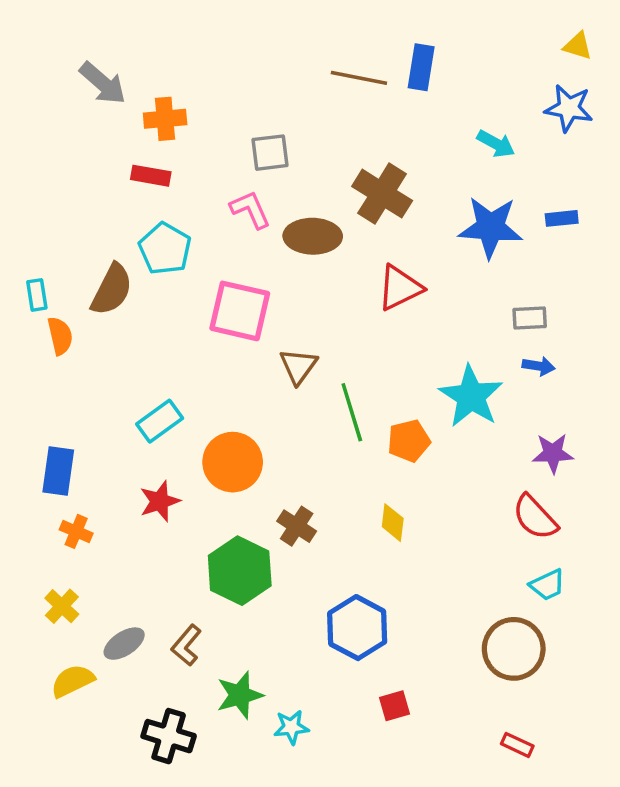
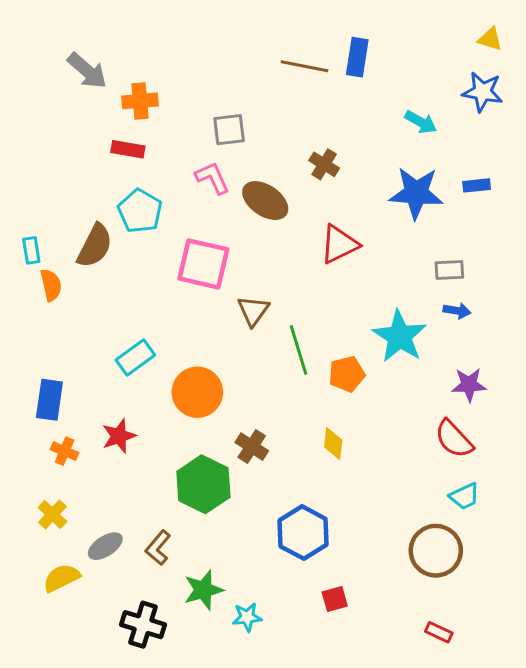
brown cross: (382, 194) -> (324, 164), size x0.6
brown ellipse: (313, 236) -> (265, 201), turned 33
red star: (160, 501) -> (119, 436), moved

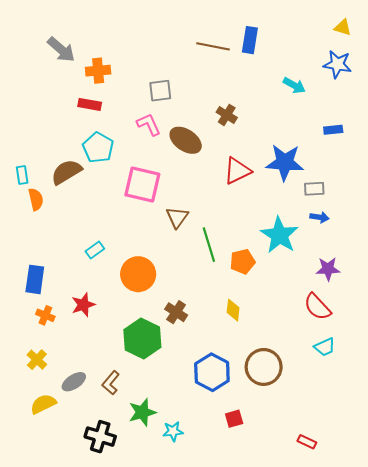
blue star: (416, 193) -> (285, 162), moved
brown semicircle: (95, 246) -> (66, 172), turned -148
cyan rectangle: (135, 357) -> (95, 250), size x0.7
brown circle: (436, 551) -> (264, 367), moved

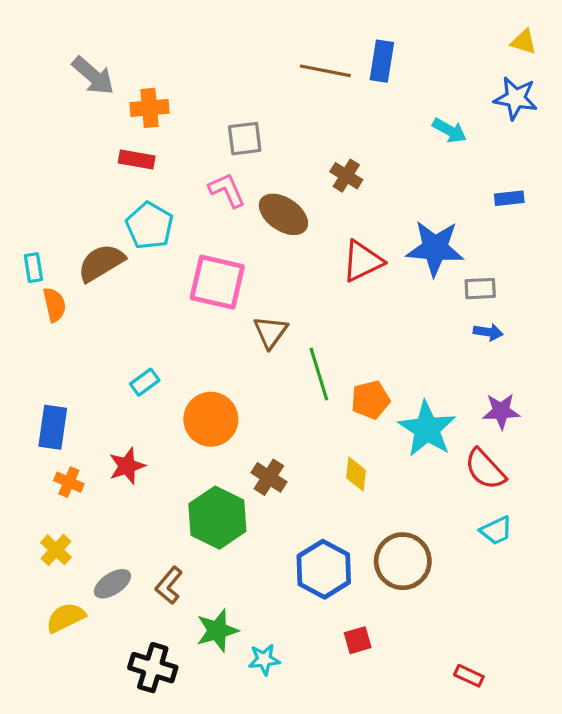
cyan star: (279, 235) -> (427, 429), moved

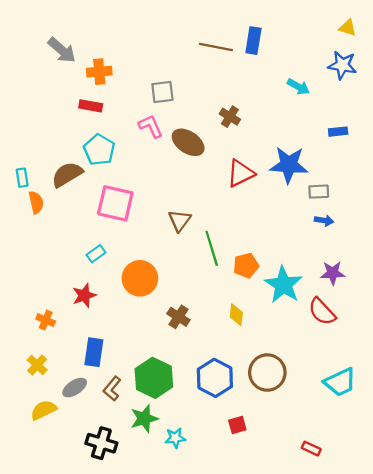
pink square: (217, 282) -> (115, 203), moved
blue rectangle: (53, 427) -> (94, 352), moved
red star: (127, 466) -> (84, 295), moved
green hexagon: (217, 518) -> (154, 378), moved
cyan trapezoid: (496, 530) -> (340, 382), moved, size x1.5

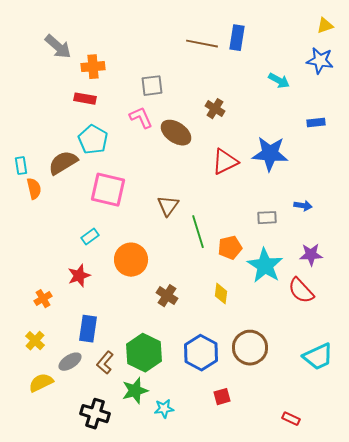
yellow triangle: (348, 28) -> (325, 26), turned -36
gray rectangle: (319, 192) -> (267, 218), moved
orange cross: (46, 320) -> (43, 299), turned 36

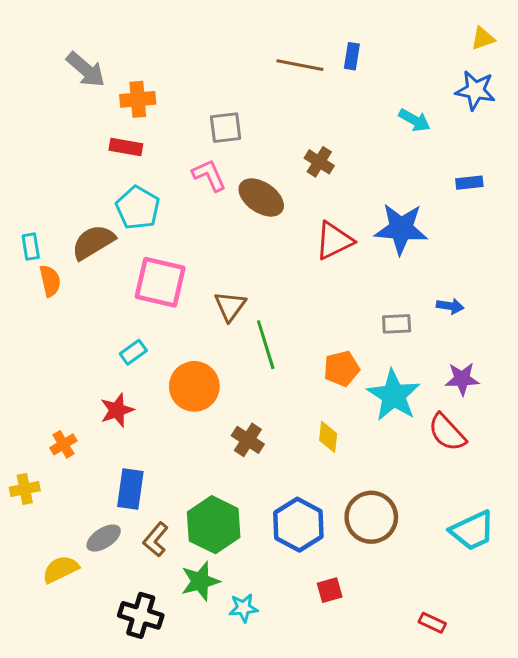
blue rectangle: (237, 38) -> (352, 56), size x0.7
brown triangle: (168, 206) -> (230, 306), moved
green line: (198, 232) -> (266, 345), moved
yellow cross: (35, 341) -> (25, 489), moved, turned 36

